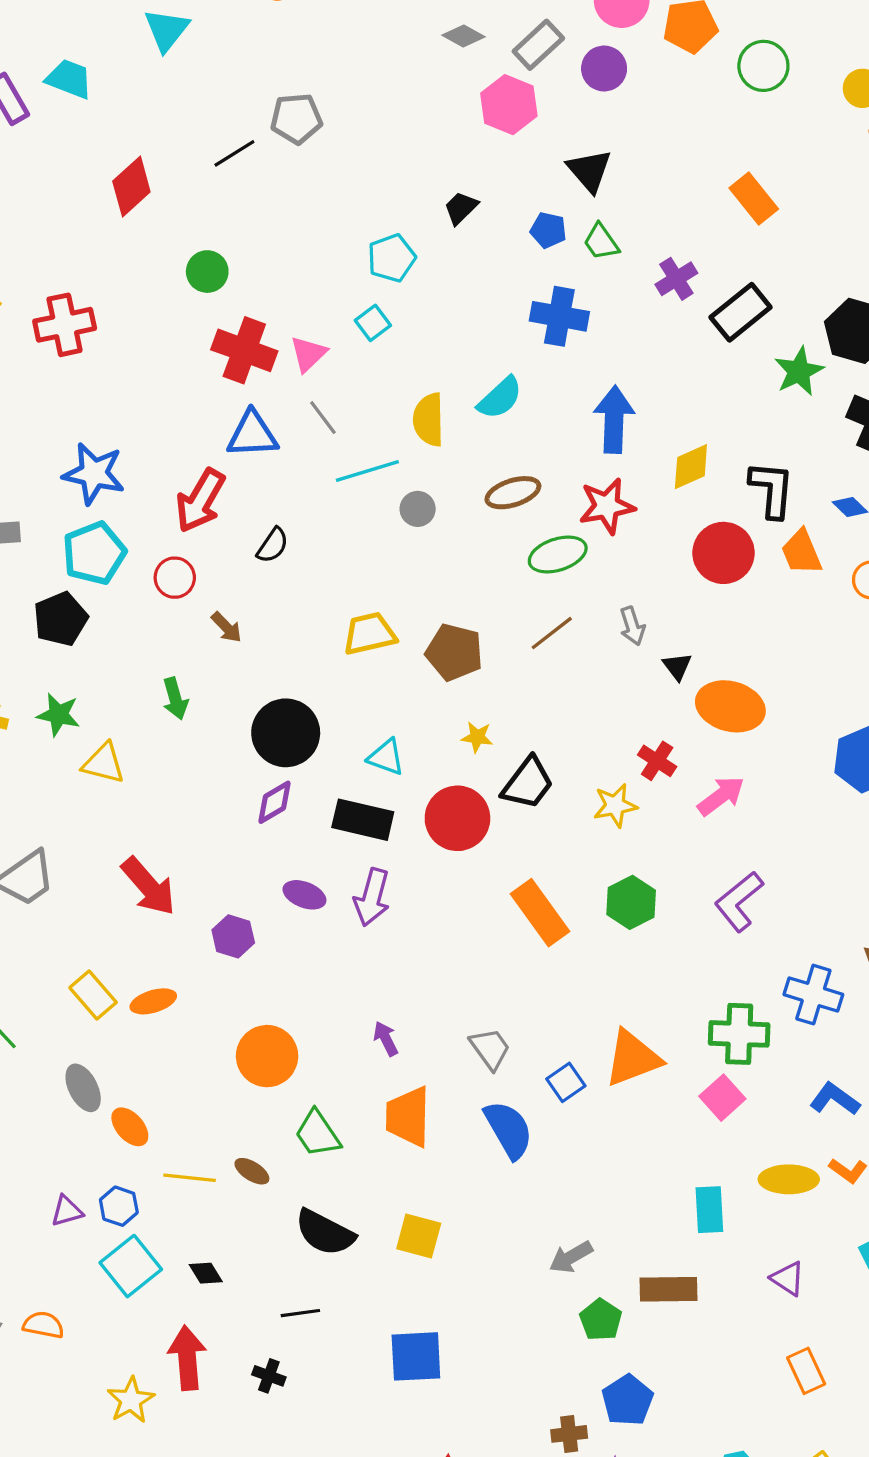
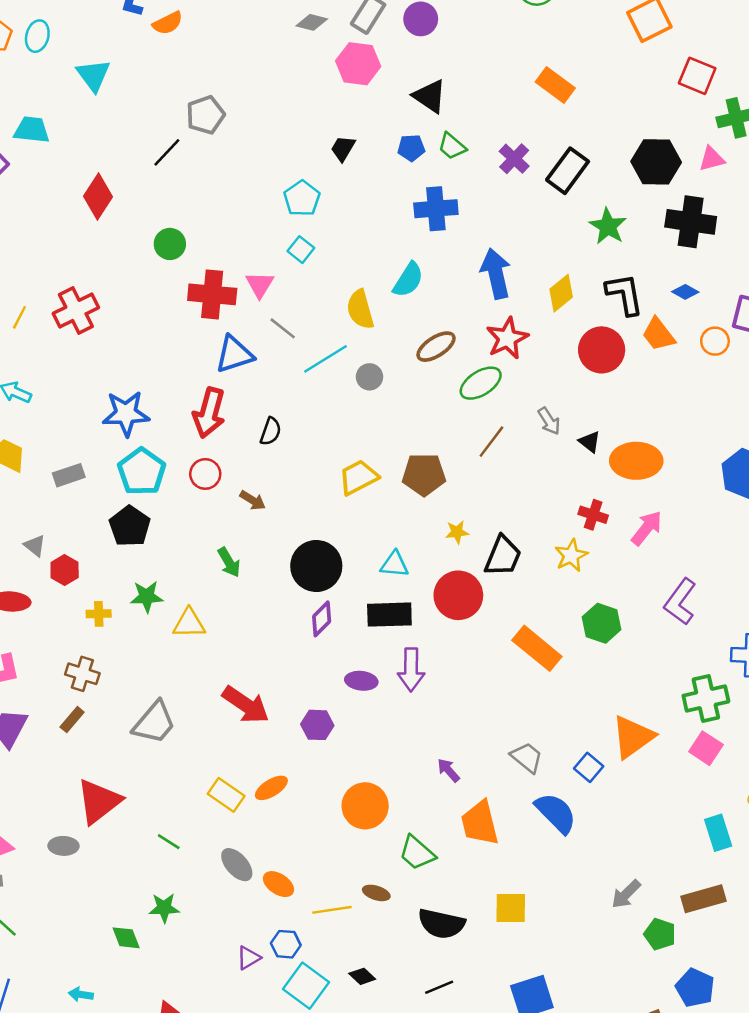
green star: (799, 371) -> (608, 226), moved

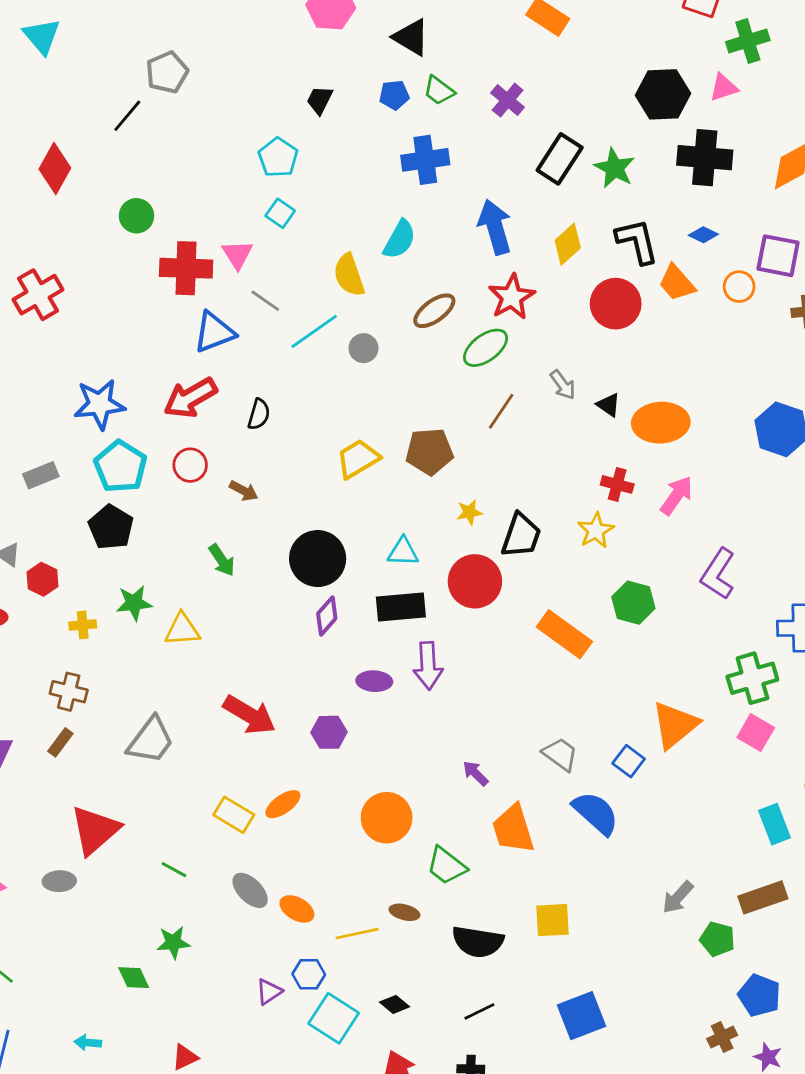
black rectangle: (568, 171) -> (560, 159), moved
red arrow: (209, 413) -> (190, 398), turned 48

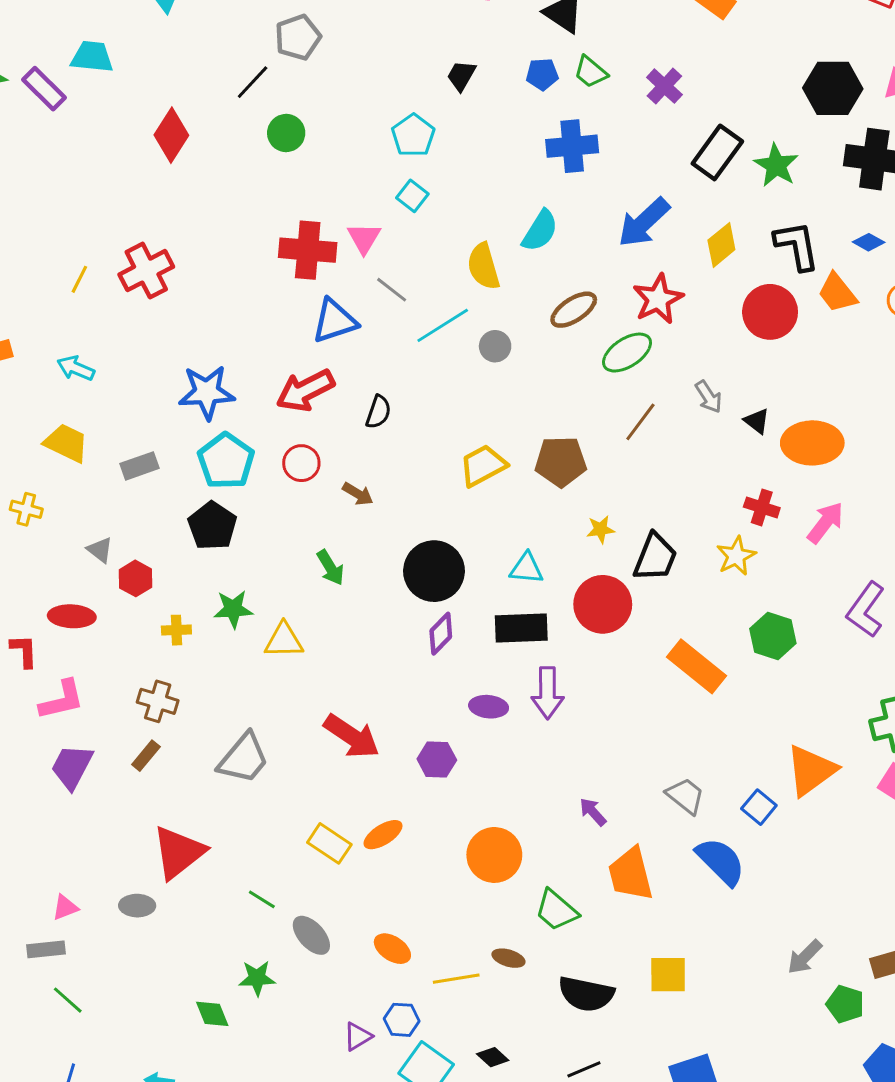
green circle: (136, 216) -> (286, 133), moved
blue arrow: (495, 227) -> (644, 222), turned -120
gray ellipse: (250, 890) -> (311, 935), moved

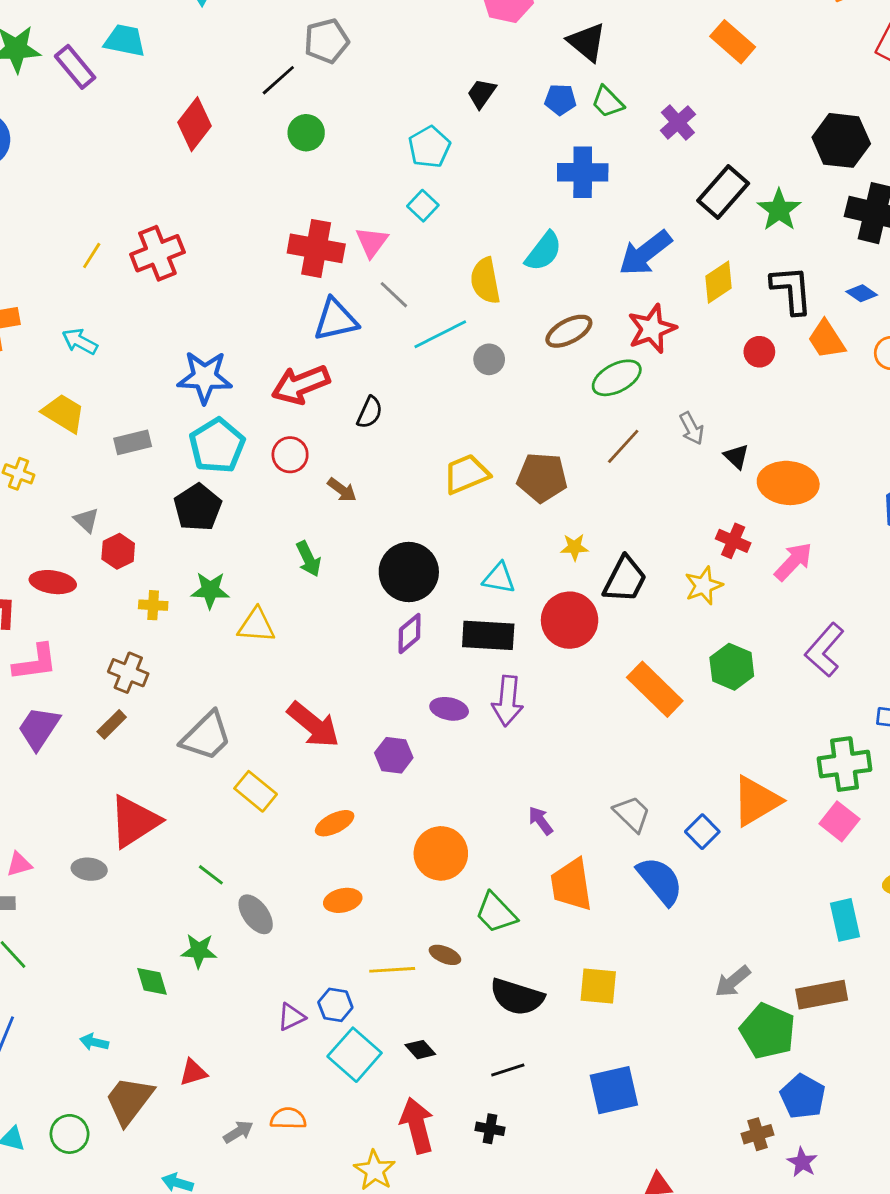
red circle: (770, 312) -> (759, 352), size x0.6
yellow rectangle: (329, 843) -> (256, 791), moved
orange ellipse: (392, 949) -> (343, 900), moved, turned -51
green pentagon: (845, 1004) -> (768, 1031), size x1.5

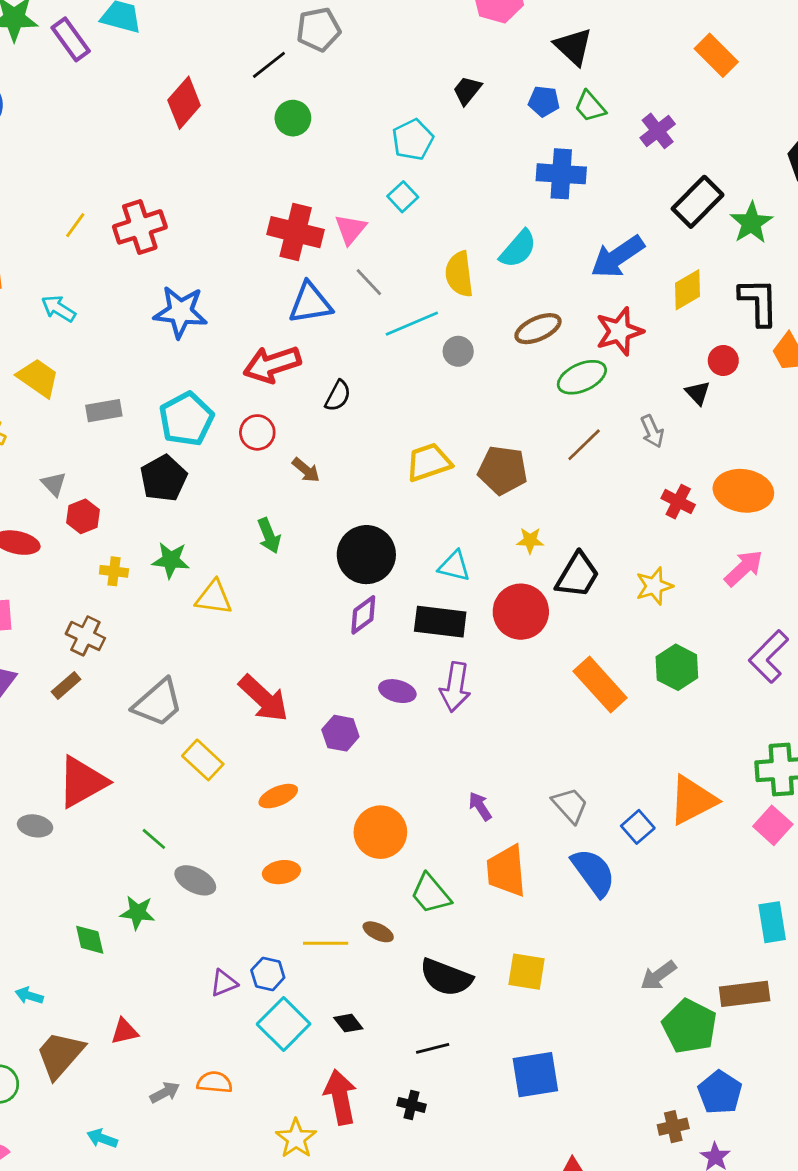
blue star: (205, 377) -> (181, 312), moved
black triangle: (736, 456) -> (698, 393), moved
red cross: (733, 541) -> (678, 502), moved
gray ellipse: (256, 914) -> (195, 880), turned -30

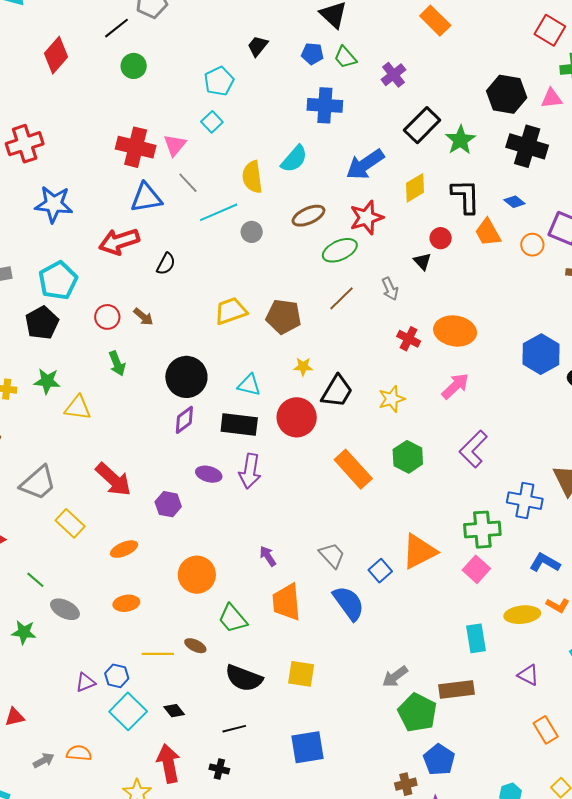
red circle: (257, 432) -> (107, 317), moved

